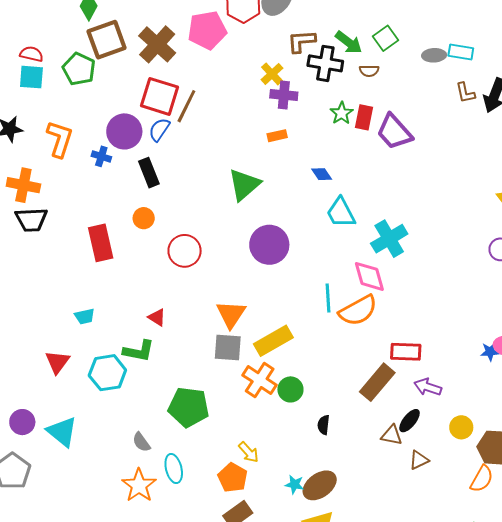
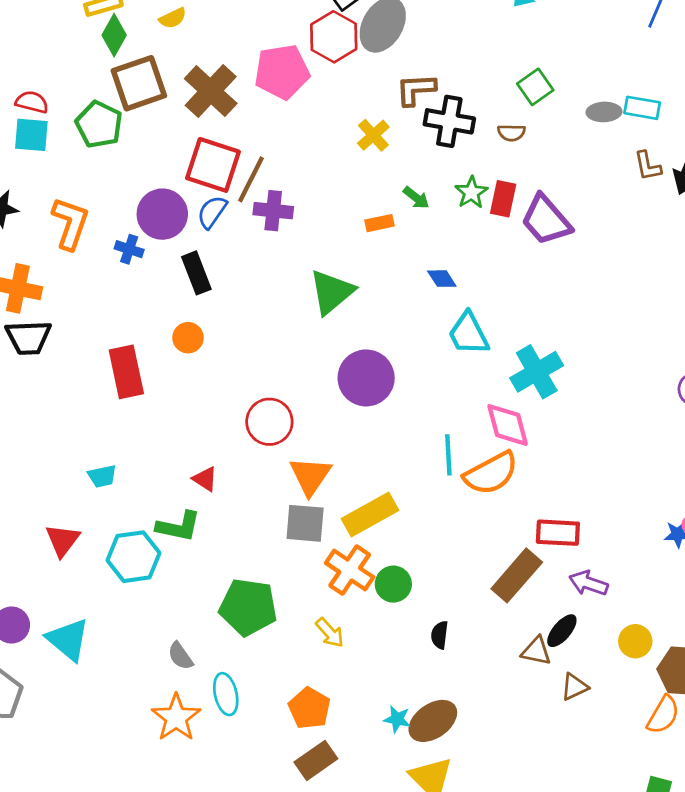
green arrow: (349, 42) -> (416, 198), moved, size x0.7
purple cross: (284, 95) -> (273, 211), moved
red circle: (185, 251) -> (269, 422), moved
yellow arrow: (249, 452) -> (330, 633), moved

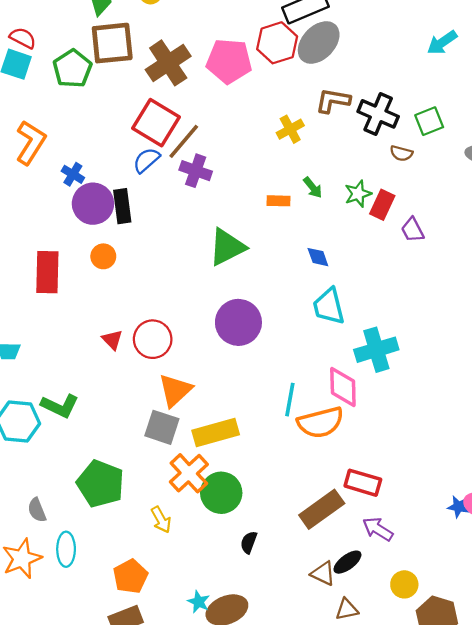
black cross: (449, 121) -> (378, 114), moved
purple circle: (162, 214) -> (93, 204), moved
purple trapezoid: (546, 220) -> (413, 230), size x0.6
red triangle: (205, 479) -> (112, 340), moved
green circle: (393, 584) -> (221, 493), size x1.4

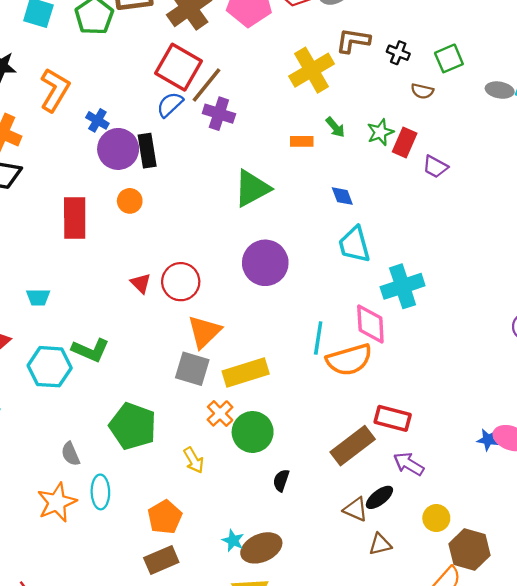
black cross: (378, 114) -> (398, 53), size x0.6
yellow cross: (290, 129) -> (312, 70), size x1.6
purple trapezoid: (413, 230) -> (435, 167), turned -32
orange cross: (189, 473) -> (220, 413), size x0.7

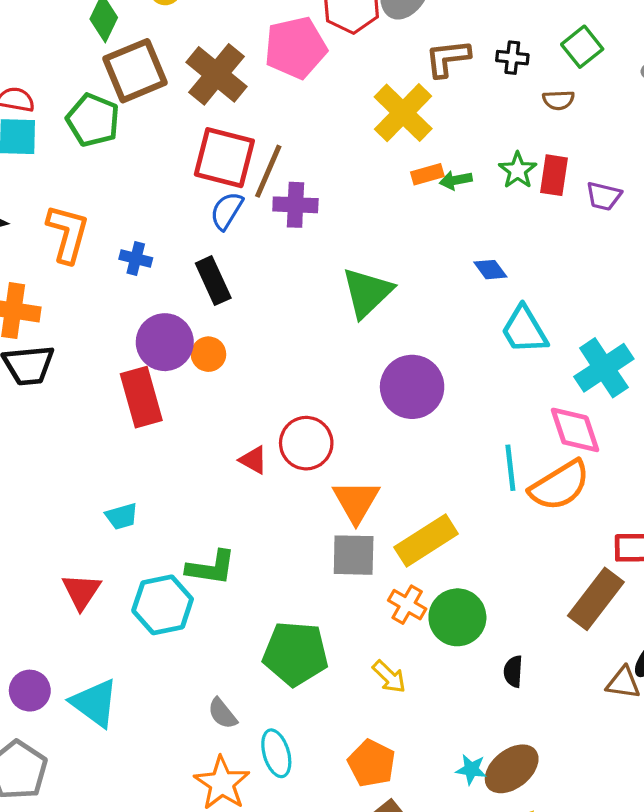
green arrow: (335, 127) -> (456, 180), turned 135
orange rectangle: (302, 141) -> (427, 174), moved
purple circle: (118, 149) -> (165, 342), moved

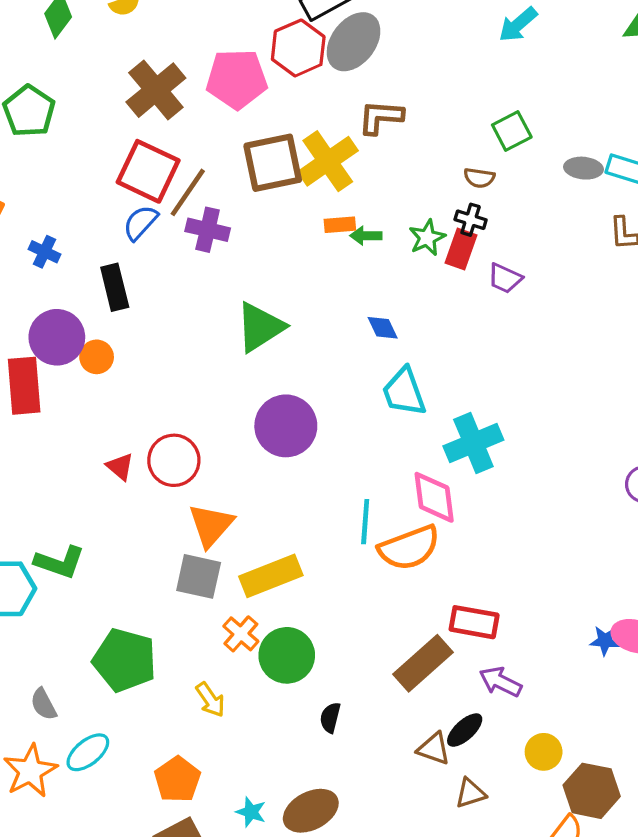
black cross: (512, 58) -> (471, 220), moved
brown square: (135, 71) -> (273, 163), moved
cyan ellipse: (276, 753) -> (88, 752), turned 57
cyan star: (471, 769) -> (251, 812), moved

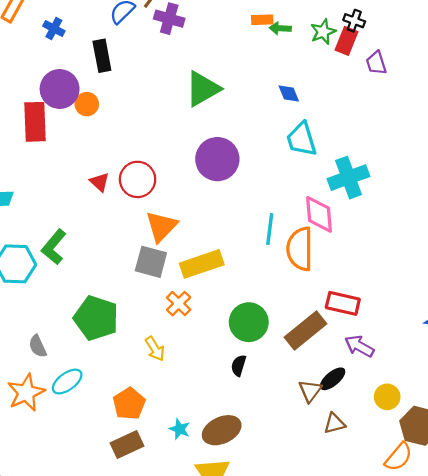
purple trapezoid: (505, 278) -> (376, 63), turned 45
orange semicircle: (409, 548) -> (300, 249), turned 108
green L-shape: (60, 562) -> (54, 247), turned 108
green circle: (287, 655) -> (249, 322), moved
brown triangle: (434, 749) -> (310, 391), turned 45

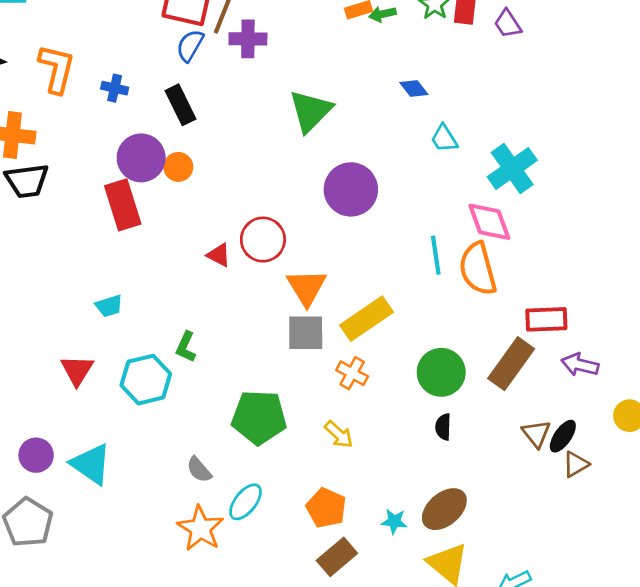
cyan trapezoid: (302, 139) -> (444, 138), size x0.7
green L-shape: (54, 247) -> (186, 347), size x0.7
black ellipse: (333, 379) -> (563, 436), moved

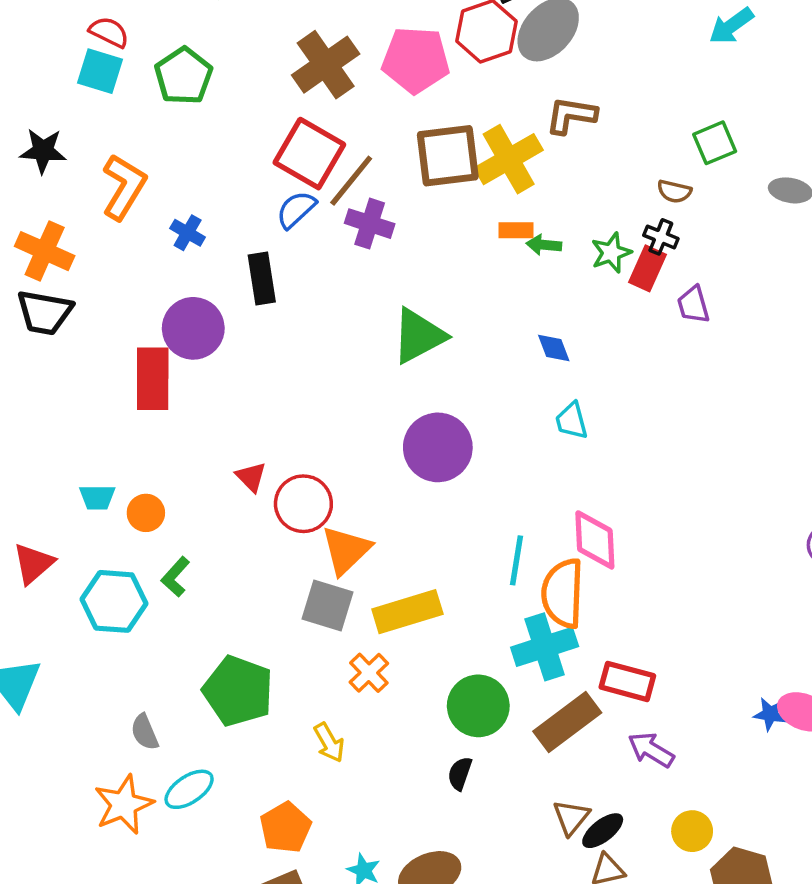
orange circle: (178, 167) -> (146, 513), moved
cyan cross: (512, 169) -> (545, 647), moved
red circle: (263, 240) -> (303, 504), moved

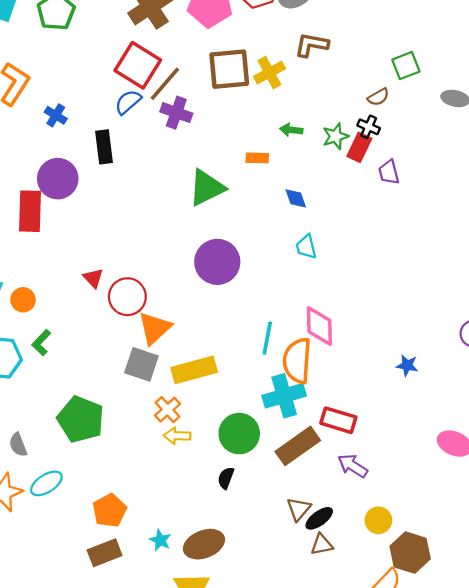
yellow cross: (509, 159) -> (269, 73), size x0.7
brown semicircle: (674, 191) -> (378, 97), turned -45
orange rectangle: (516, 230) -> (257, 158), moved
blue star: (770, 714) -> (407, 365), moved
yellow arrow: (329, 743) -> (177, 436), moved, turned 120

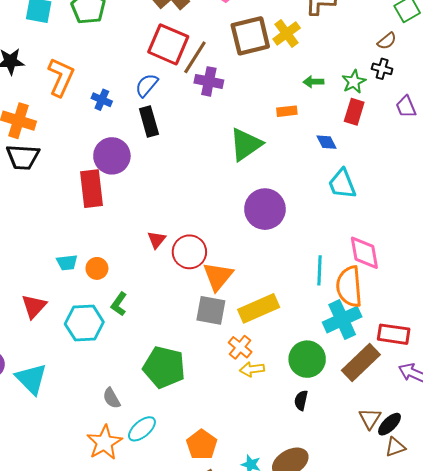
blue semicircle: (128, 102) -> (147, 85), moved
red rectangle: (359, 147) -> (354, 112), moved
cyan trapezoid: (306, 247) -> (342, 184), size x1.4
red triangle: (93, 278) -> (157, 240), turned 30

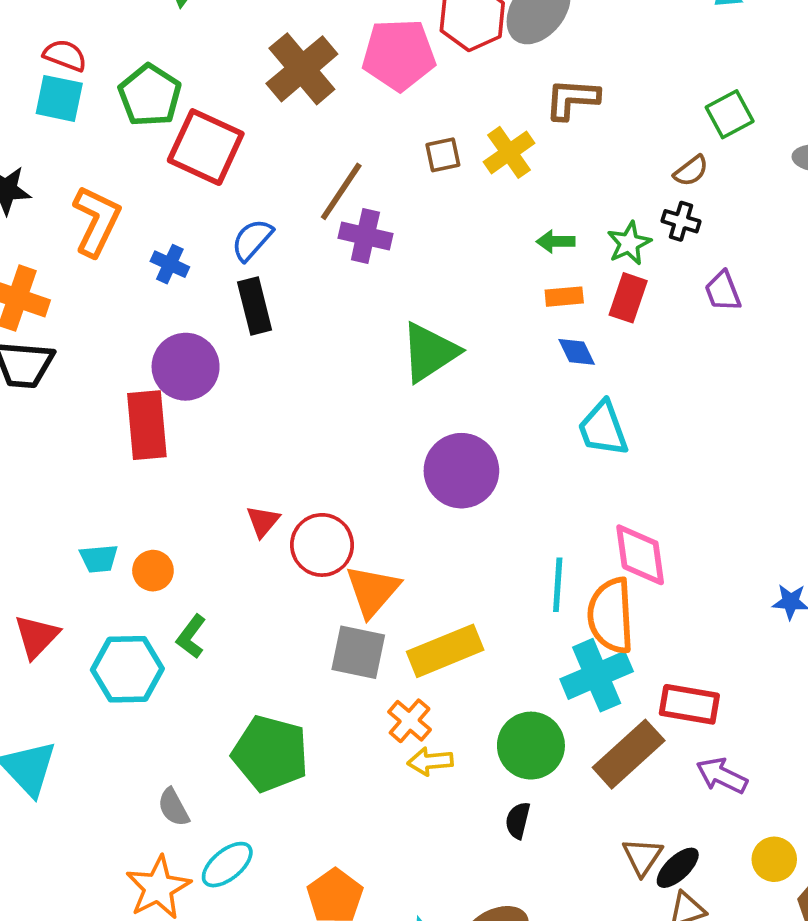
brown square: (250, 36) -> (443, 155), size x0.5
red square: (168, 44) -> (206, 147), moved
orange rectangle: (287, 111) -> (564, 297), moved

